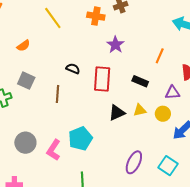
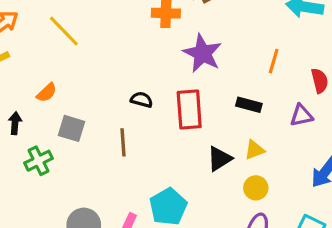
yellow line: (53, 18) -> (64, 31), moved
purple star: (115, 45) -> (202, 53), size x1.4
orange semicircle: (23, 46) -> (47, 93), moved
yellow circle: (163, 114) -> (256, 188), moved

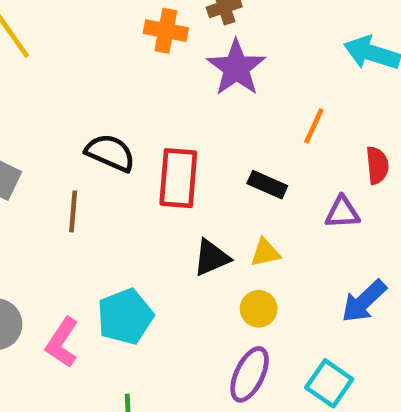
purple star: (202, 53) -> (236, 68), moved
black semicircle: (142, 100) -> (110, 153), size x1.5

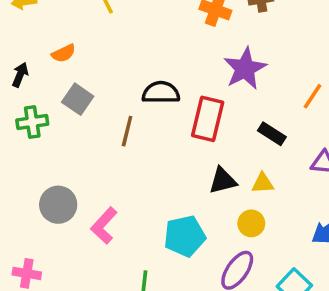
purple star: (236, 68) -> (245, 69), moved
black semicircle: (110, 153) -> (161, 93), turned -33
cyan pentagon: (125, 317) -> (185, 236), moved

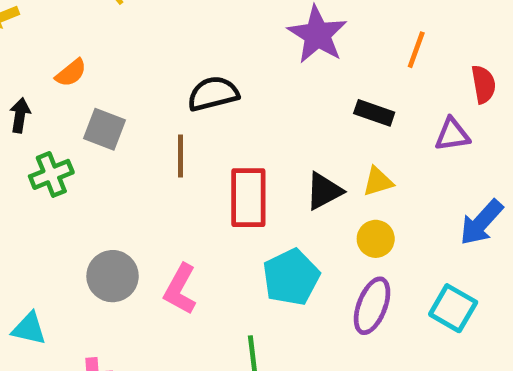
red rectangle: (208, 119) -> (248, 198), moved

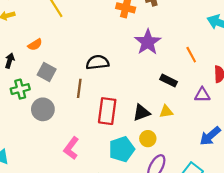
orange line: (416, 50) -> (191, 55), turned -56
yellow circle: (376, 239) -> (148, 139), moved
gray circle: (113, 276) -> (43, 109), moved

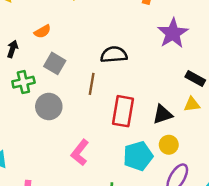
yellow triangle: (166, 112) -> (192, 104), moved

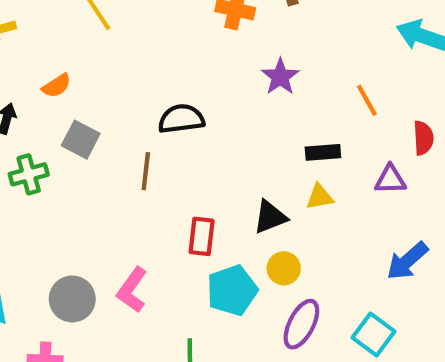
purple star: (173, 33) -> (280, 77), size x0.7
black rectangle: (195, 79) -> (323, 152), turned -30
gray circle: (49, 106) -> (72, 299), moved
red rectangle: (123, 111) -> (202, 236), moved, size x0.7

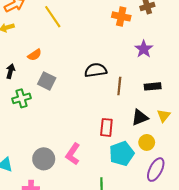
black rectangle: (323, 152) -> (153, 86), moved
brown line: (146, 171) -> (119, 86), moved
yellow triangle: (320, 197) -> (164, 116), moved, turned -40

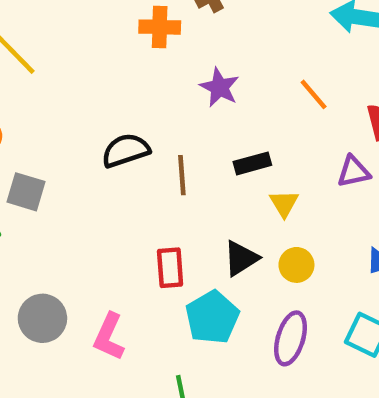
yellow triangle: (164, 116) -> (284, 204), moved
black triangle: (140, 117) -> (241, 258), moved
yellow circle: (147, 142) -> (296, 265), moved
gray circle: (44, 159) -> (42, 318), moved

